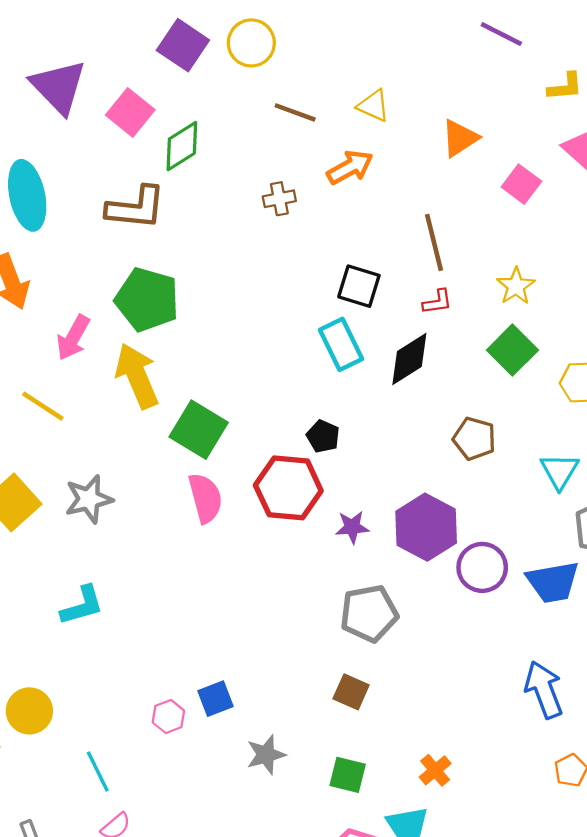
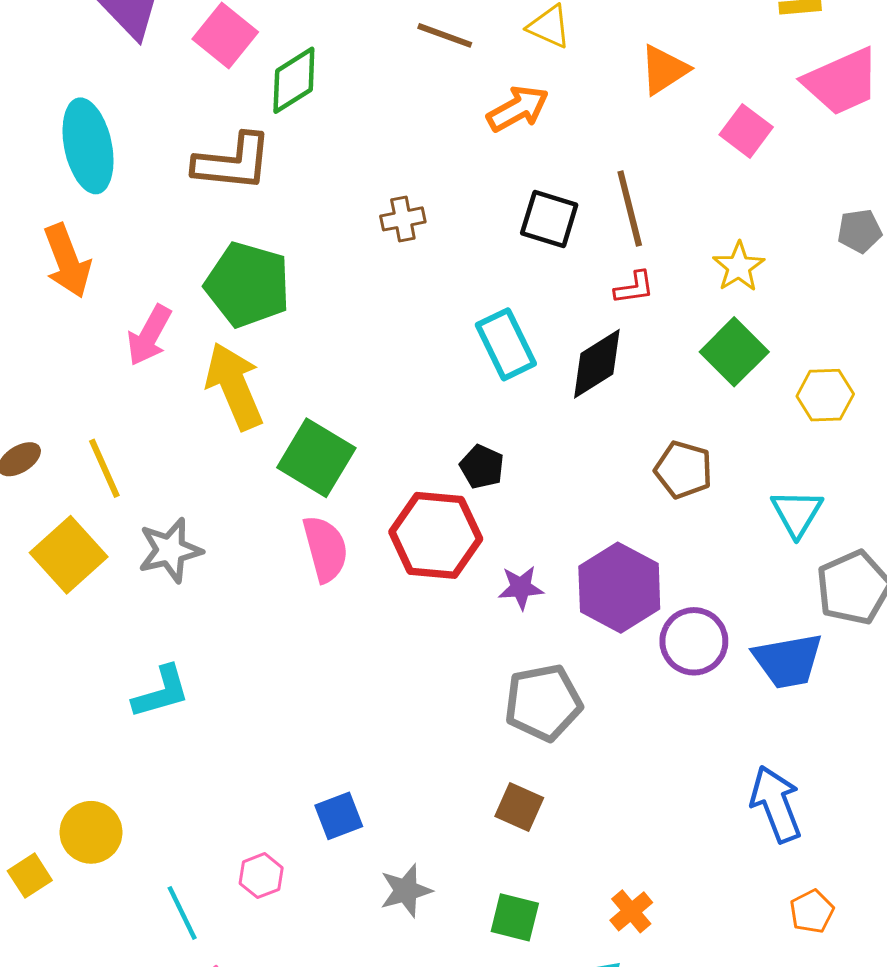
brown cross: (279, 199) -> (403, 219), moved
black square: (359, 286) -> (549, 219), moved
yellow line: (43, 406) -> (104, 468), moved, turned 33
pink hexagon: (168, 717) -> (261, 876), moved

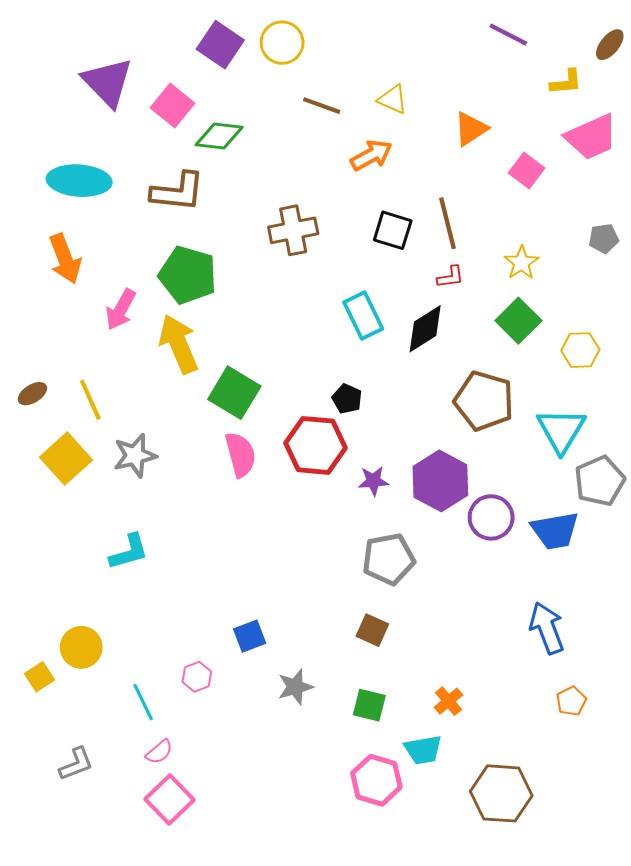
green diamond: (294, 80) -> (219, 136), turned 39
cyan ellipse: (88, 146) -> (79, 181), turned -74
brown cross: (403, 219) -> (293, 230), size x1.6
brown pentagon: (683, 470) -> (484, 401), size x1.5
cyan triangle: (797, 513) -> (561, 430), size x1.4

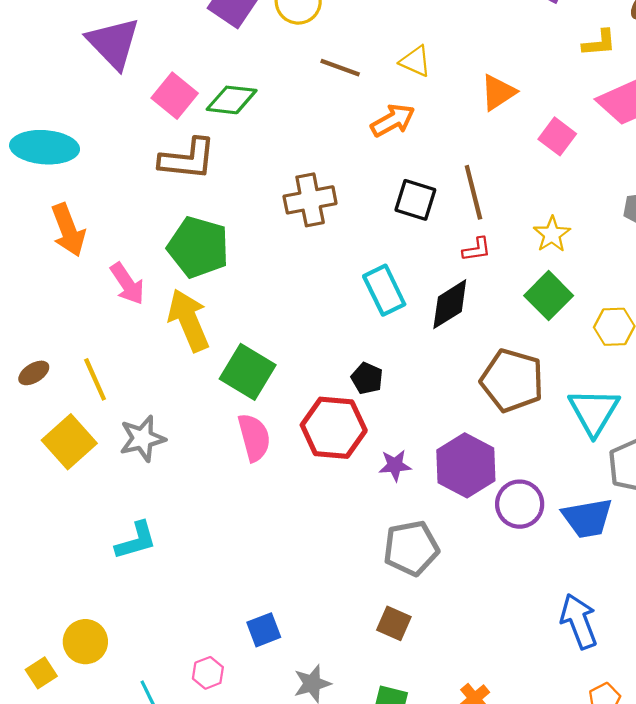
pink square: (172, 106) -> (175, 96), moved
cyan ellipse: (79, 181) -> (45, 147), moved
pink arrow: (121, 309) -> (127, 284), turned -63

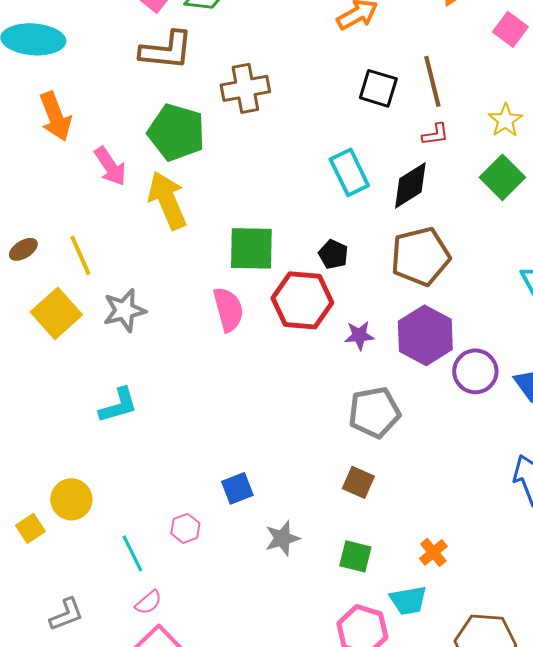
brown cross: (310, 200) -> (245, 88), moved
green square: (248, 372) -> (251, 248), moved, turned -30
brown pentagon: (512, 380) -> (420, 256), moved, turned -30

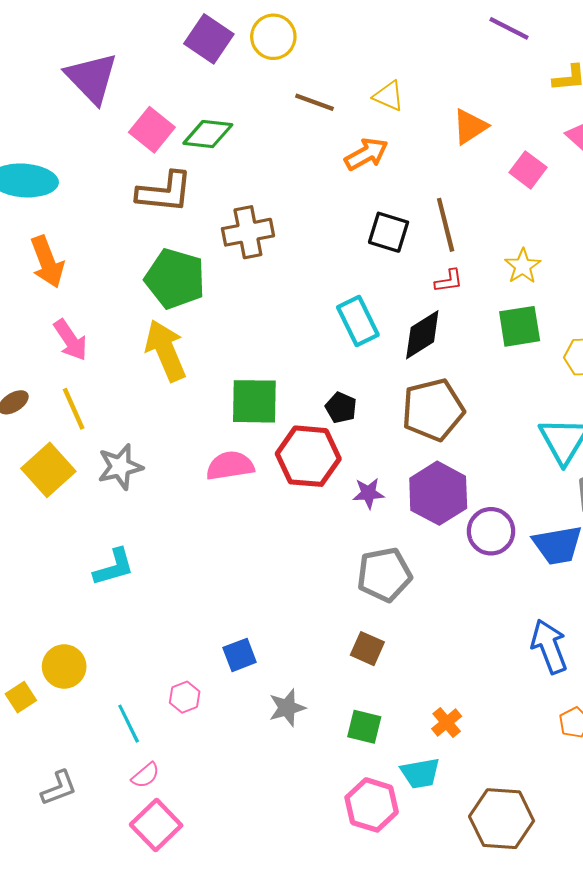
pink arrow: (110, 166) -> (70, 340), moved
green square: (502, 177) -> (520, 326), turned 36
pink semicircle: (228, 309) -> (230, 466), turned -84

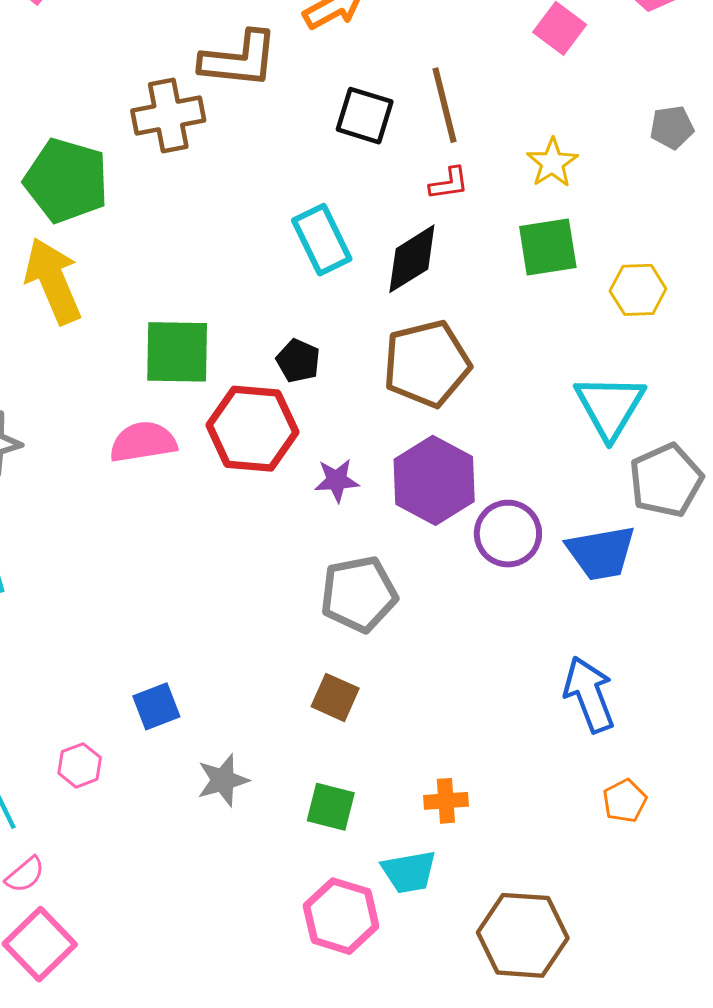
brown L-shape: (165, 192) -> (239, 59), moved
orange cross: (447, 723) -> (446, 801), turned 36

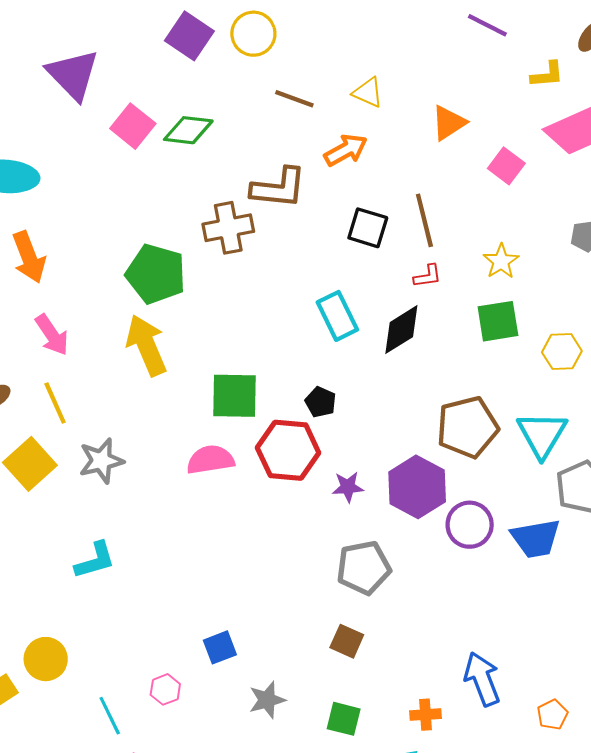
brown pentagon: (427, 364) -> (467, 427), moved
blue arrow: (589, 695) -> (482, 679), moved

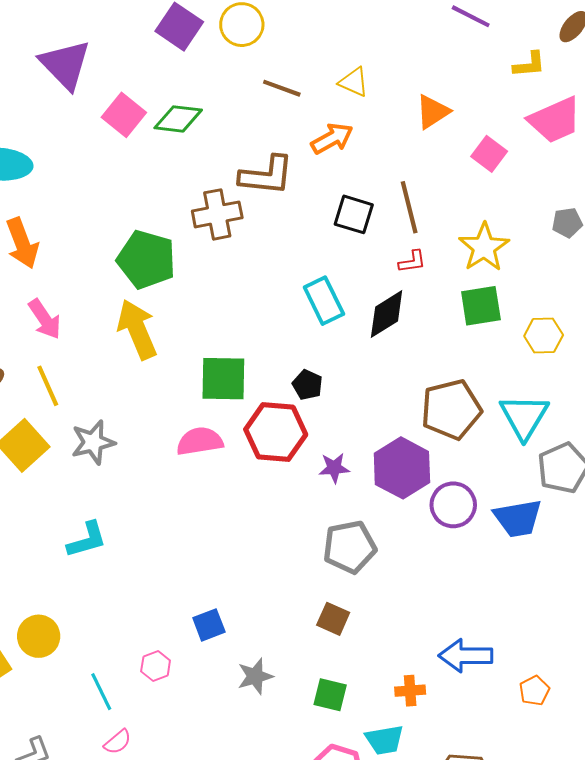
yellow star: (501, 261) -> (484, 247), size x1.4
blue arrow: (482, 679) -> (466, 656), turned -69

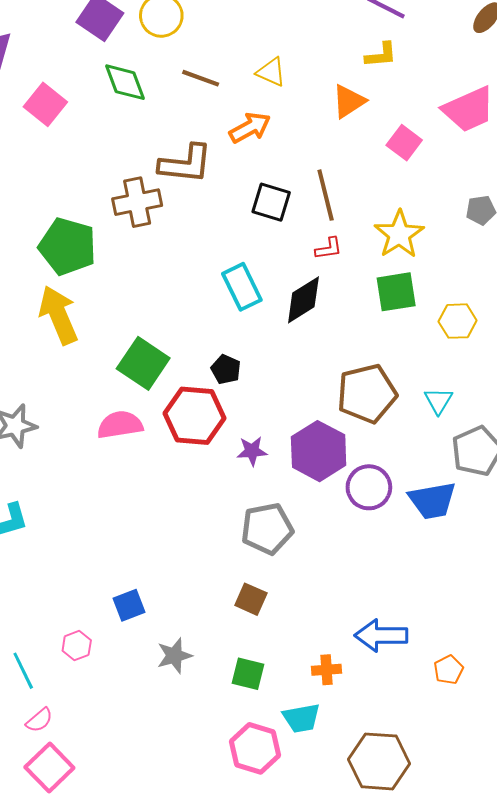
yellow L-shape: (529, 65) -> (381, 55), moved
green diamond: (178, 119) -> (125, 82), moved, turned 63
green square: (223, 379) -> (143, 363), turned 33
cyan triangle: (524, 417) -> (438, 401), size x0.6

